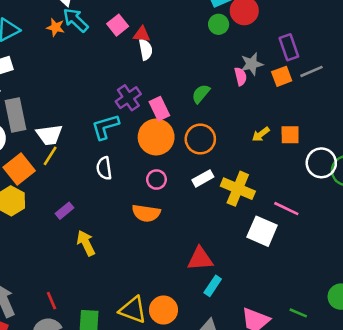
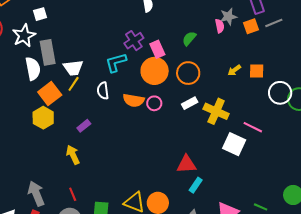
white semicircle: (104, 168) -> (103, 91), moved
orange semicircle: (146, 213) -> (134, 100), moved
yellow arrow: (86, 243) -> (73, 155), moved

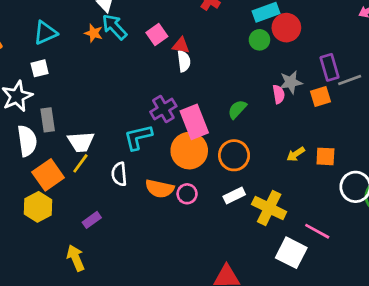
gray line: (274, 23) -> (350, 80), moved
pink rectangle: (157, 49) -> (194, 122), size x1.4
gray rectangle: (48, 52) -> (48, 120), size x0.7

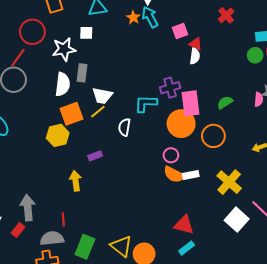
orange semicircle: (160, 189) -> (174, 174), moved
white rectangle: (234, 196) -> (191, 175), moved

